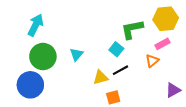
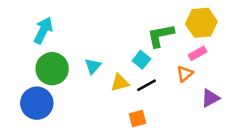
yellow triangle: (101, 78) -> (120, 83), moved
purple triangle: (173, 90) -> (210, 98), moved

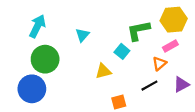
cyan triangle: (93, 66) -> (82, 35), moved
black line: (147, 85) -> (149, 86), moved

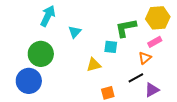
cyan arrow: (37, 26) -> (48, 16), moved
cyan square: (122, 51) -> (111, 47), turned -32
purple triangle: (181, 84) -> (152, 90), moved

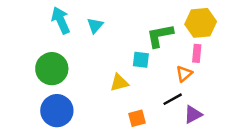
cyan arrow: (48, 16) -> (61, 20), turned -50
cyan triangle: (75, 32) -> (95, 25), moved
pink rectangle: (155, 42) -> (197, 53), turned -56
blue circle: (29, 81) -> (57, 111), moved

